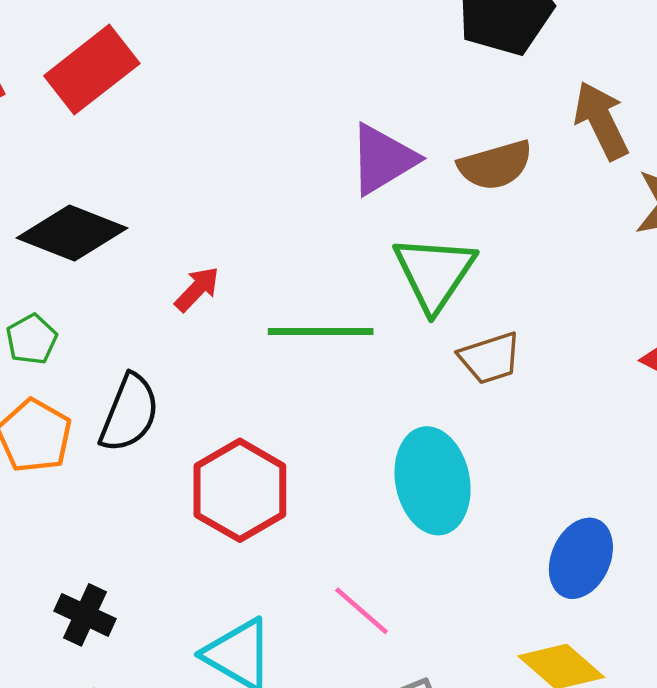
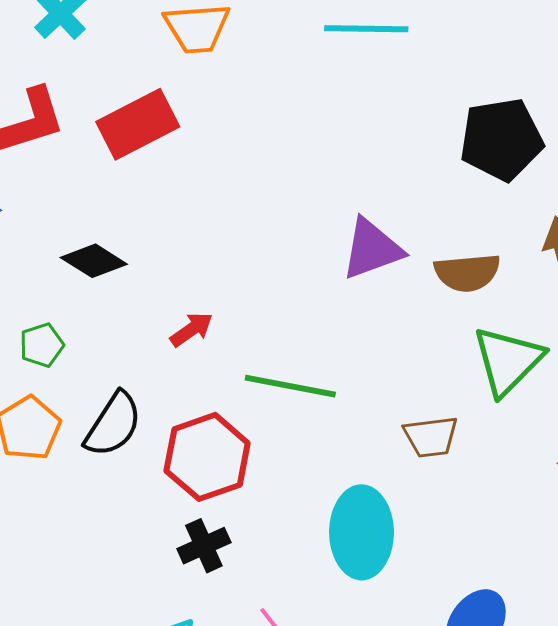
black diamond: (72, 233) -> (94, 261), size x0.7
green triangle: (434, 273) -> (508, 361), moved
red hexagon: (240, 490) -> (207, 457), moved
black cross: (85, 615) -> (204, 546), moved, turned 30

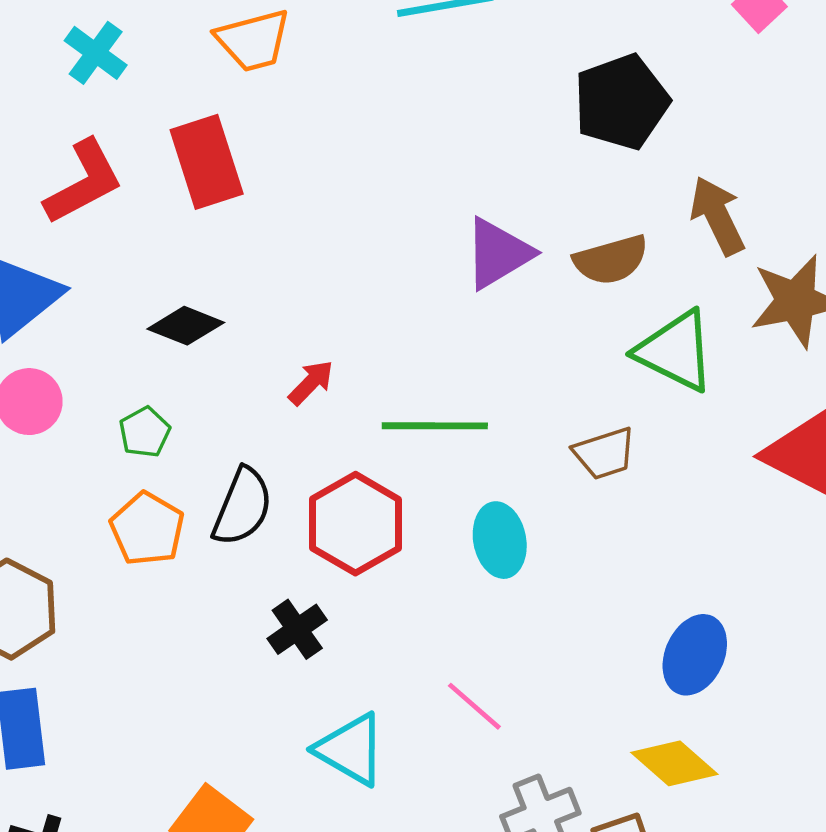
red rectangle: (138, 124) -> (207, 162), turned -70
green triangle: (508, 361) -> (676, 351), turned -38
cyan ellipse: (362, 532) -> (500, 540), moved, size x0.7
black cross: (204, 546) -> (297, 629), moved

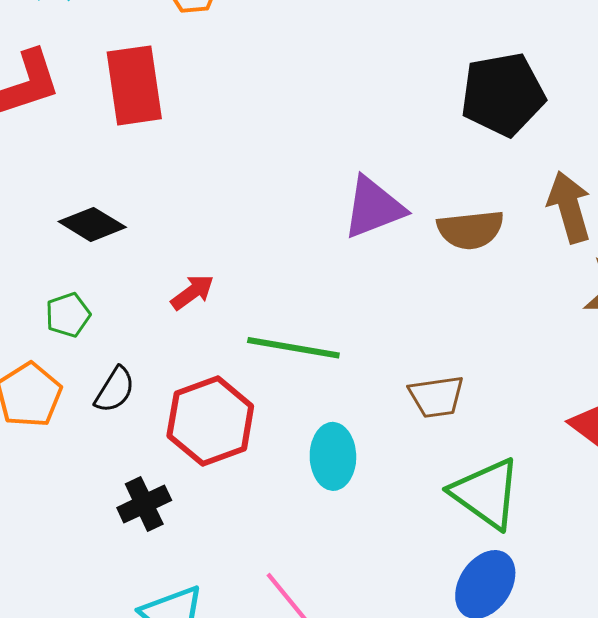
green triangle: (676, 351) -> (486, 493), moved
green pentagon: (145, 432) -> (68, 315), moved
black semicircle: (242, 507) -> (115, 390), size x0.7

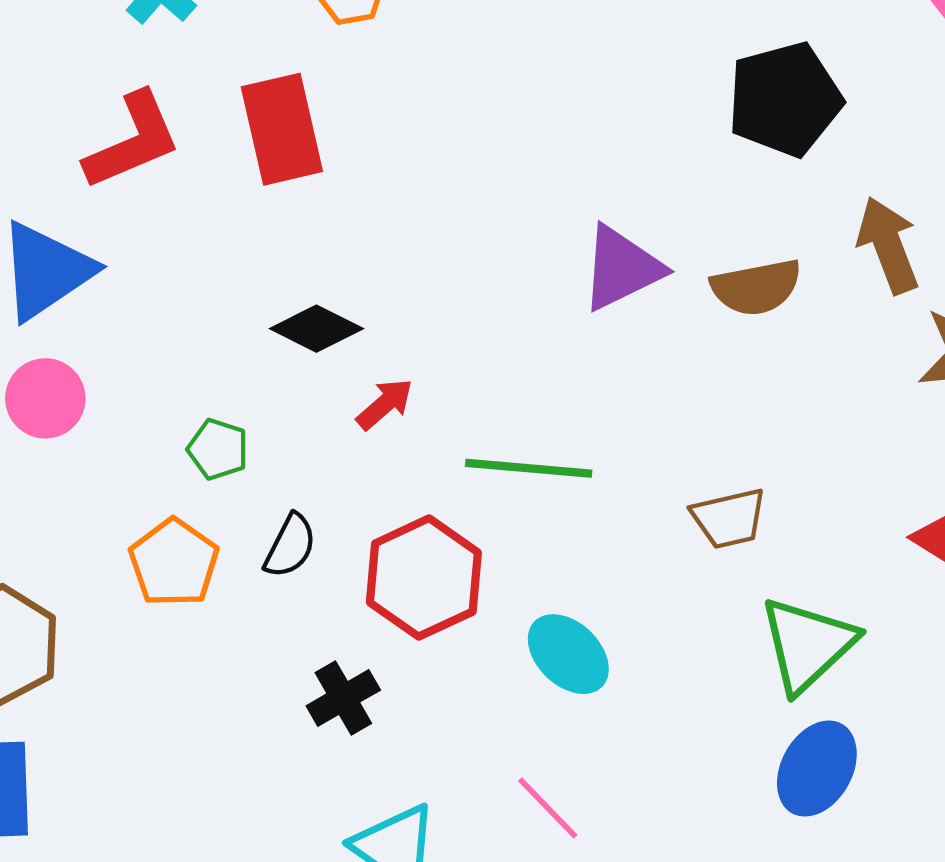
black diamond: (92, 224) -> (316, 329), moved
green pentagon: (68, 315) -> (218, 449), turned -30
cyan ellipse: (333, 456) -> (568, 654), moved, turned -40
green triangle: (486, 493) -> (808, 644), turned 46

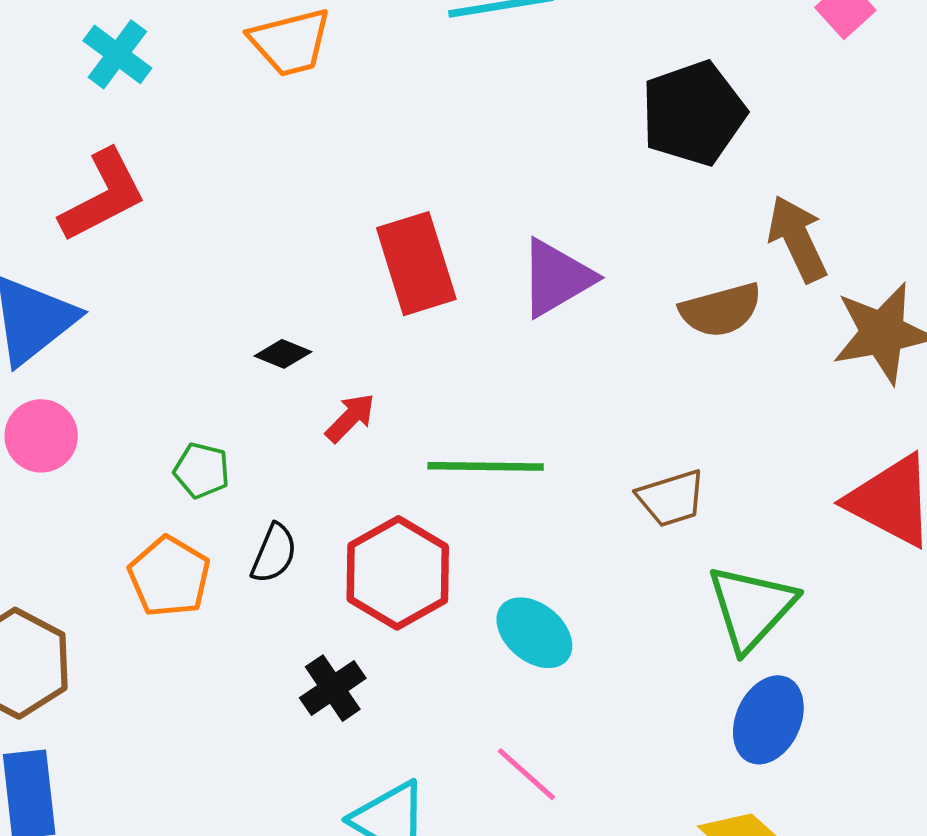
red rectangle: (282, 129) -> (416, 264), moved
brown semicircle: (756, 287) -> (721, 310), moved
black diamond: (316, 329) -> (283, 354), size x0.7

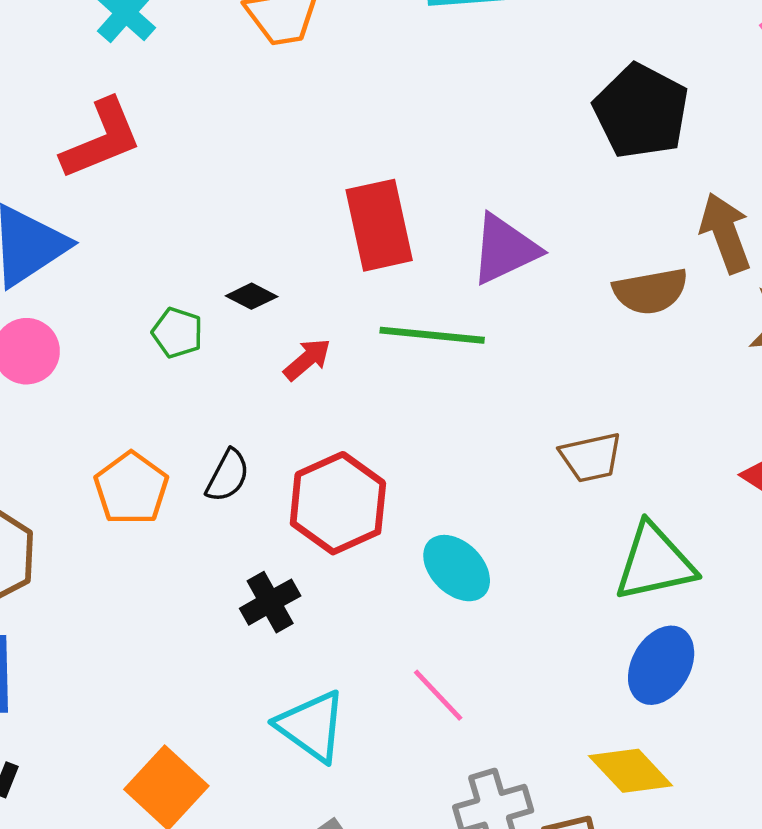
black pentagon: (693, 113) -> (641, 111), turned -30
green line: (486, 466) -> (432, 335), moved
green pentagon: (202, 470) -> (177, 333), moved
green triangle: (751, 608) -> (655, 562), turned 30

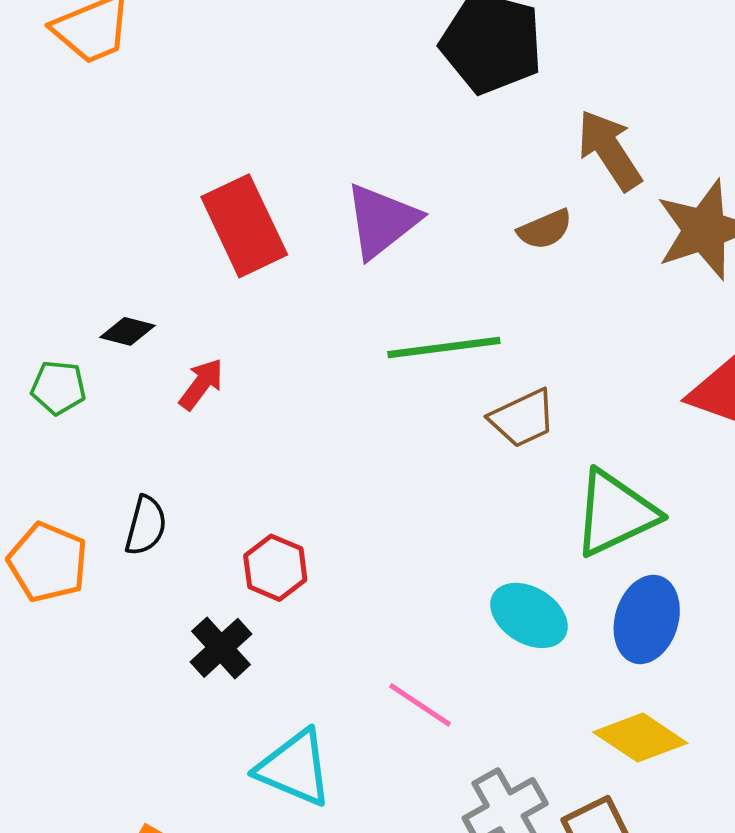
brown semicircle: (651, 291) -> (545, 229), size x0.7
green line: (432, 335) -> (444, 348), moved
red hexagon: (338, 503) -> (275, 568), moved, size x0.6
cyan ellipse: (457, 568) -> (529, 615), moved

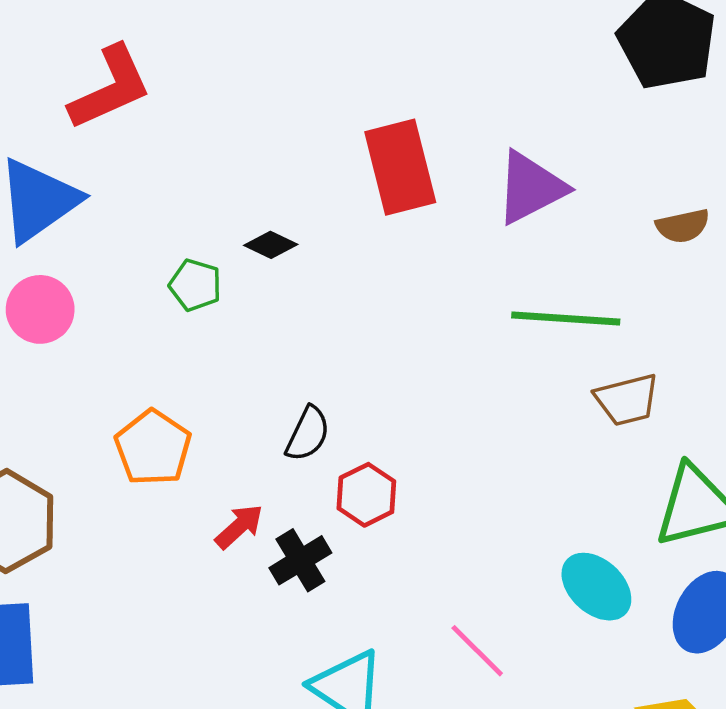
red arrow: (201, 384) -> (239, 526), moved
black semicircle: (146, 526) -> (308, 434), moved

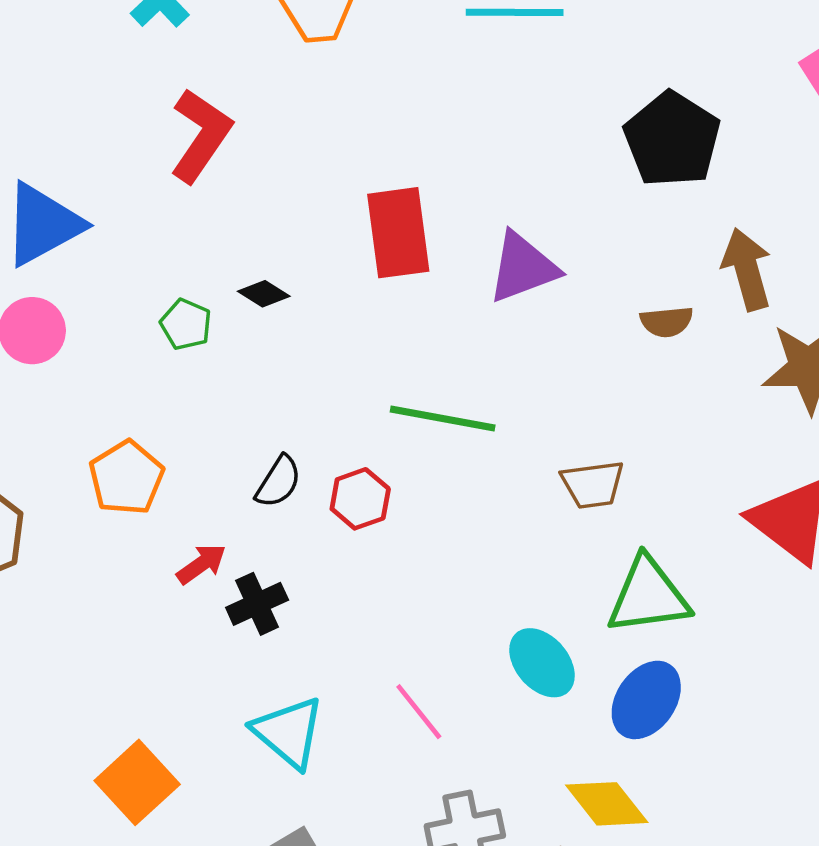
red L-shape: (110, 88) -> (201, 135), moved, turned -38
green line: (566, 319) -> (443, 419), moved
red hexagon: (366, 495) -> (360, 499), moved

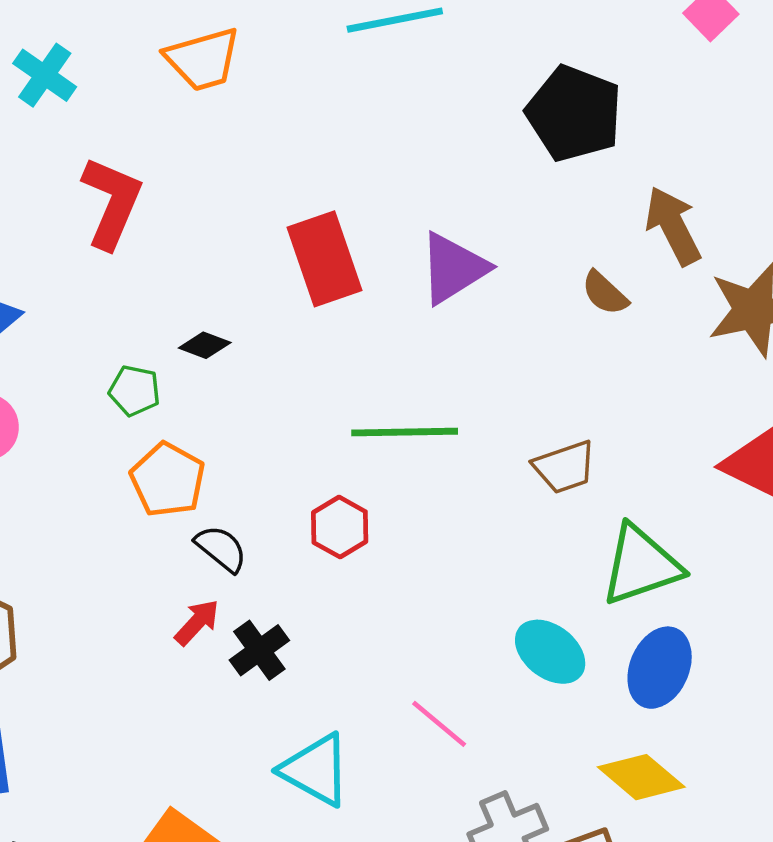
brown semicircle: (667, 322) -> (605, 293), turned 60
orange pentagon: (126, 478) -> (168, 480), moved
black semicircle: (278, 482) -> (221, 549), moved, turned -72

